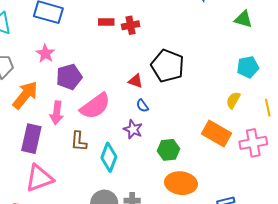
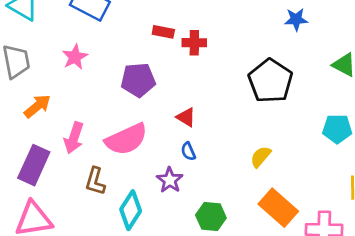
black pentagon: (168, 66) -> (270, 81), moved
purple pentagon: (69, 77) -> (138, 80), moved
orange arrow: (25, 95) -> (37, 106), size x0.7
yellow semicircle: (233, 100) -> (261, 157), moved

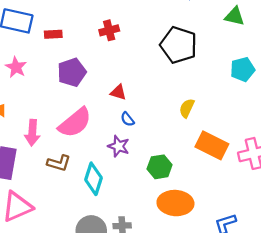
red rectangle: (163, 32) -> (53, 34), moved
brown L-shape: (95, 181) -> (59, 163), turned -75

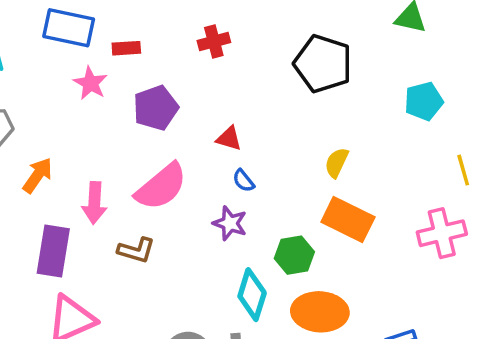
pink star: (16, 67) -> (90, 83), moved
orange rectangle: (212, 145) -> (348, 219), moved
cyan diamond: (93, 179) -> (252, 295), moved

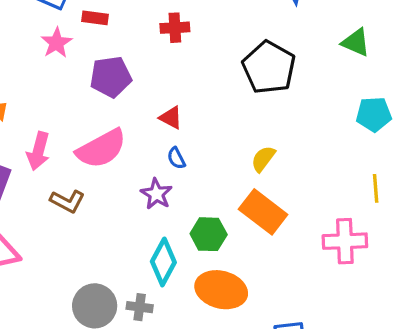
cyan pentagon: (424, 101) -> (374, 114), moved

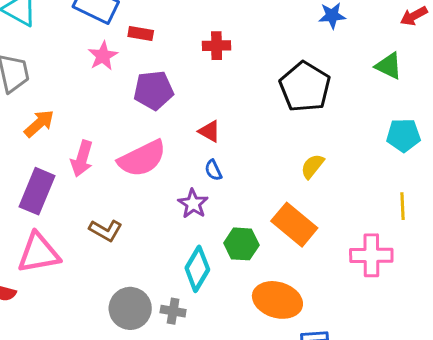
yellow semicircle: (263, 159) -> (312, 166), moved
brown L-shape: (67, 201) -> (106, 230), moved
orange ellipse: (221, 290) -> (277, 300), moved

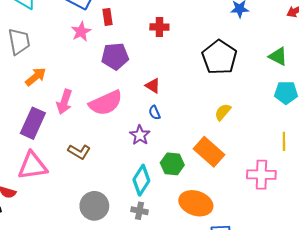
red rectangle: (141, 33) -> (107, 17), turned 70
green triangle: (389, 66) -> (278, 56), moved
gray cross: (173, 311) -> (139, 211), moved

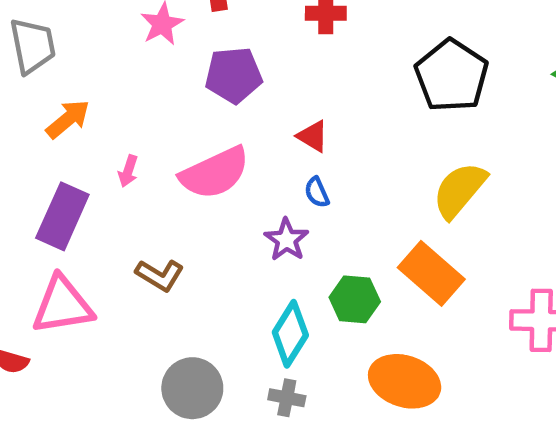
pink arrow: (64, 102) -> (128, 171), size x0.6
yellow semicircle: (223, 112) -> (459, 190), size x1.6

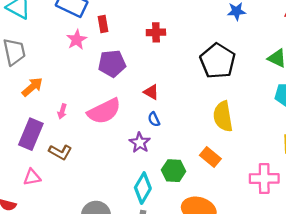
yellow semicircle: (459, 190) -> (223, 116), turned -48
orange rectangle: (431, 273) -> (210, 157), size x0.7
brown L-shape: (160, 275) -> (60, 152), moved
pink triangle: (62, 305) -> (32, 177), size x0.6

